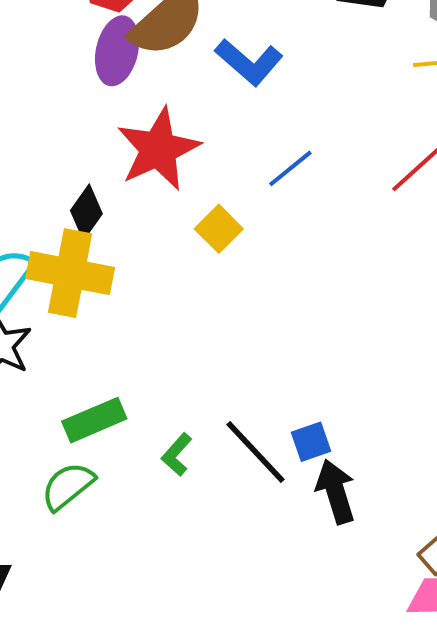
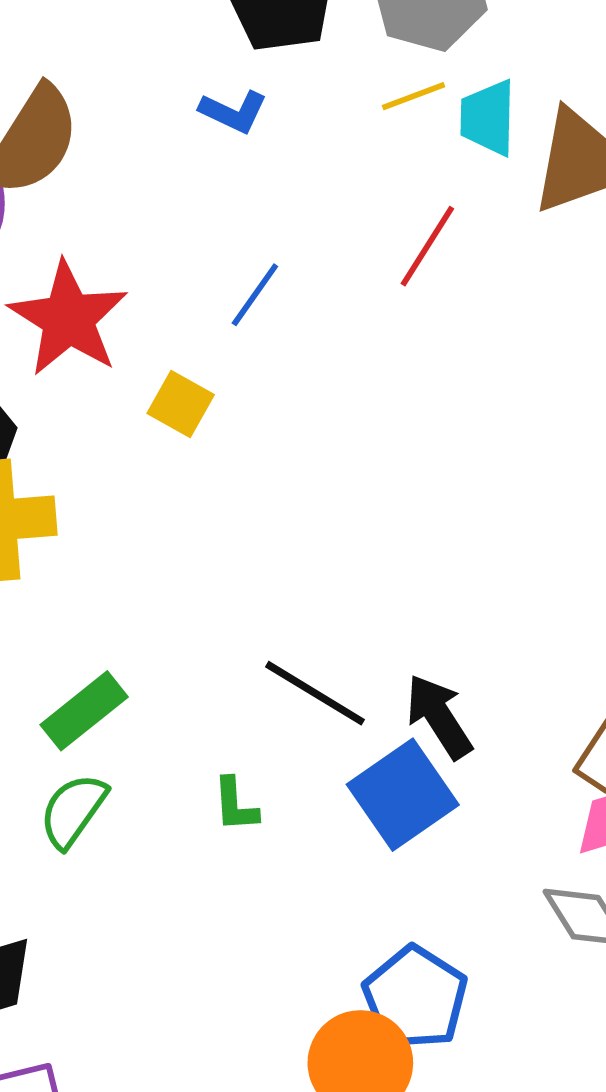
blue L-shape: (249, 62) -> (233, 112), moved, size x0.7
blue square: (311, 442) -> (403, 795), moved, size x1.8
green L-shape: (177, 455) -> (235, 805), moved, turned -30

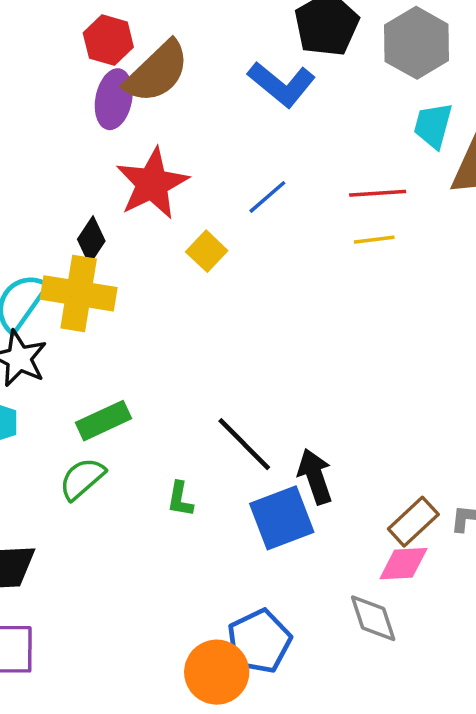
yellow line: (413, 96) -> (374, 240), moved
blue L-shape: (233, 112) -> (282, 84), size x1.6
red line: (427, 246) -> (378, 193), turned 40

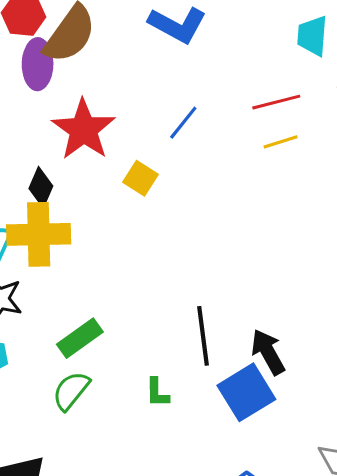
black line: (244, 444) -> (203, 336), turned 48

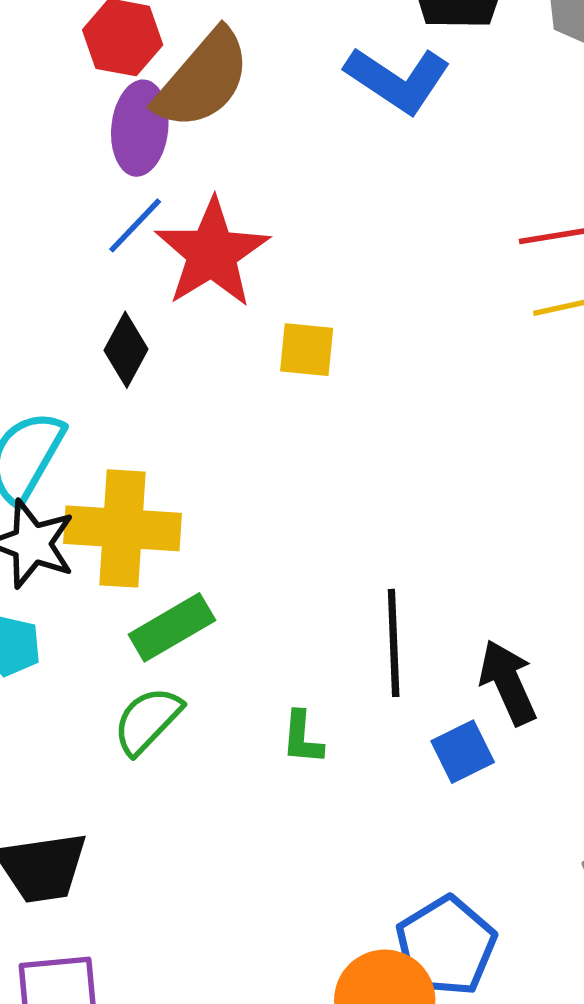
blue line: (183, 123) -> (135, 225), moved
yellow square: (140, 178) -> (307, 350), turned -32
yellow cross: (39, 234) -> (123, 528), moved
blue square: (246, 392) -> (463, 752), size x0.6

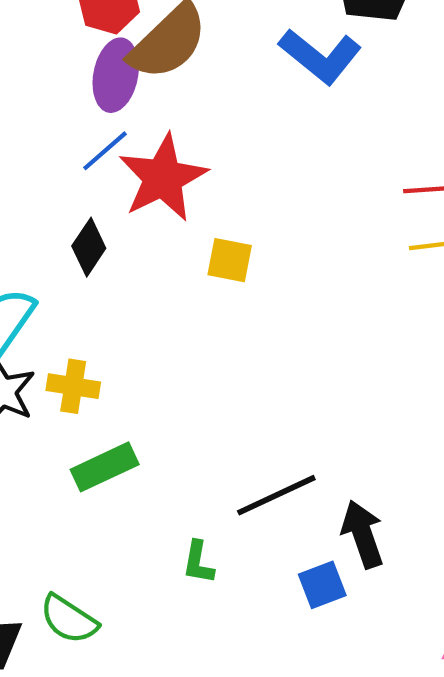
yellow cross: (123, 528) -> (73, 386), size x0.6
black line: (394, 643) -> (276, 495), turned 62
green semicircle: (148, 721) -> (69, 619), moved, turned -106

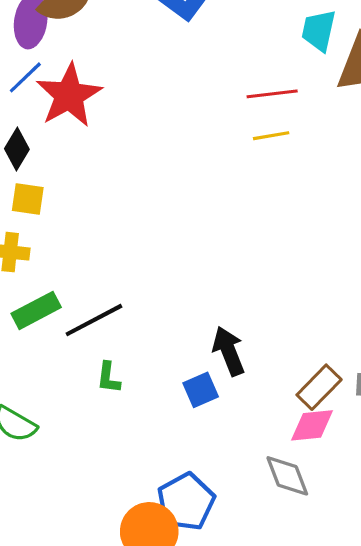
yellow square: (230, 260) -> (28, 199), moved
black line: (276, 495) -> (94, 320), moved

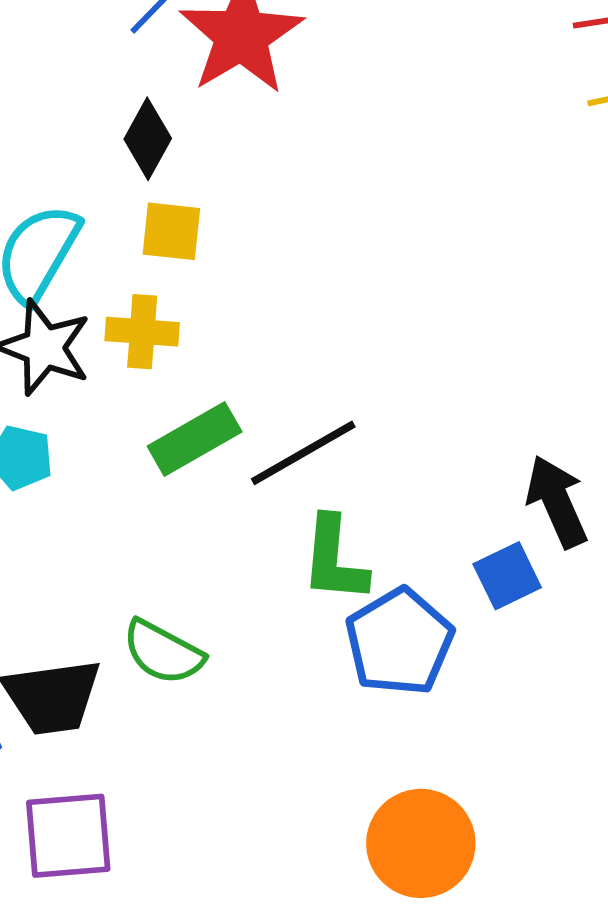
green L-shape: (108, 378) -> (334, 559), size x1.5
blue pentagon: (186, 502) -> (399, 642), moved

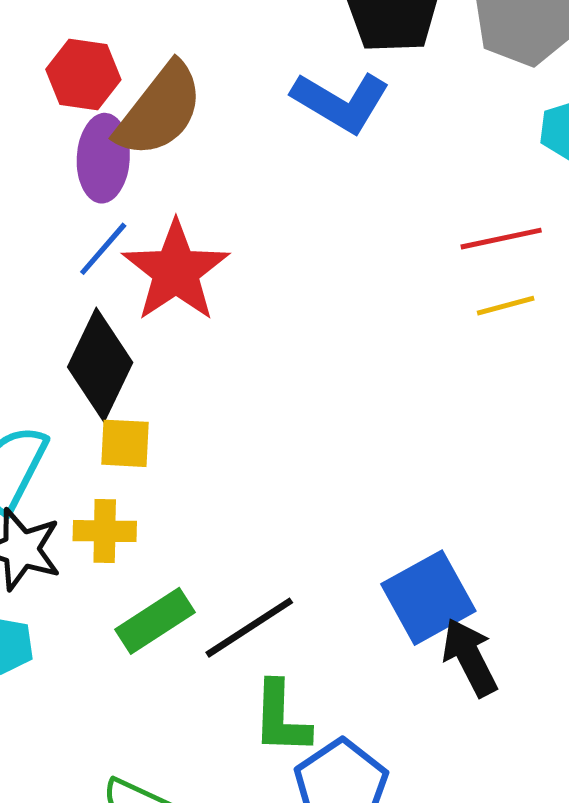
black diamond: (148, 139) -> (100, 365), size x1.6
blue square: (507, 576) -> (428, 598), moved, size x1.6

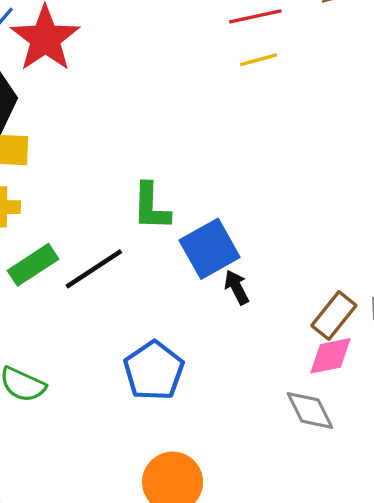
black arrow: (470, 657) -> (237, 287), size x0.7
green L-shape: (281, 718) -> (151, 207), moved

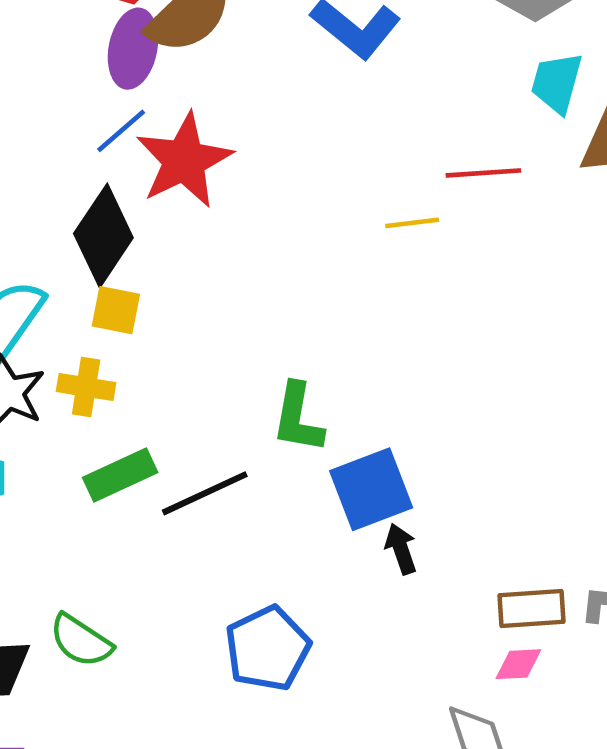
yellow line: (259, 60) -> (412, 223), moved
brown rectangle: (334, 316) -> (532, 608), turned 39
pink diamond: (330, 356) -> (518, 664), size x0.7

